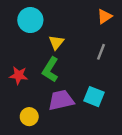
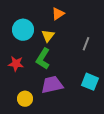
orange triangle: (105, 16) -> (58, 14), moved
cyan circle: (30, 20) -> (23, 30), moved
cyan square: (94, 97) -> (90, 82), moved

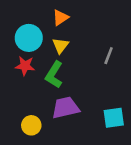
orange triangle: (58, 14) -> (60, 18), moved
red star: (16, 64) -> (25, 66), moved
cyan square: (90, 82) -> (114, 118), moved, turned -30

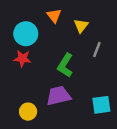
orange triangle: (60, 18) -> (54, 16), turned -35
yellow triangle: (60, 46) -> (81, 26), moved
green L-shape: (54, 75) -> (65, 65), moved

